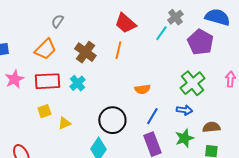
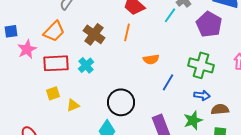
pink star: (14, 79) -> (27, 49), moved
green cross: (192, 83) -> (201, 65), turned -35
orange semicircle: (142, 89) -> (151, 59), moved
blue arrow: (184, 110) -> (202, 95), moved
blue line: (152, 116) -> (168, 82), moved

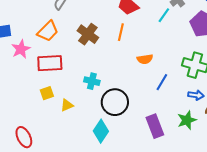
cyan cross: (86, 65) -> (92, 81), moved, turned -35

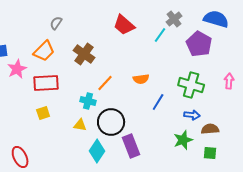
orange line: (121, 32) -> (105, 83), moved, turned 30
yellow triangle: (67, 105) -> (80, 125), moved, turned 32
purple rectangle: (155, 126) -> (131, 146), moved

